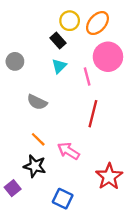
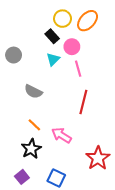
pink circle: (108, 57) -> (72, 47), moved, size x0.6
black star: (35, 166) -> (31, 149), turned 30
purple square: (13, 188) -> (22, 177), moved

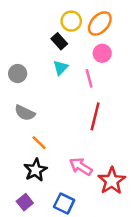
pink circle: (72, 47) -> (102, 53), moved
gray circle: (14, 55) -> (18, 74), moved
gray semicircle: (33, 91) -> (25, 113), moved
pink arrow: (61, 135) -> (81, 166), moved

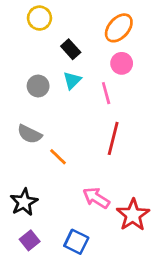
yellow circle: (71, 21) -> (39, 18), moved
gray circle: (18, 74) -> (38, 86), moved
orange line: (39, 143) -> (58, 157), moved
black star: (35, 170) -> (24, 202), moved

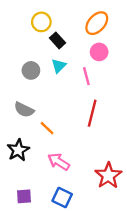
yellow circle: (39, 18) -> (41, 22), moved
pink arrow: (96, 198) -> (59, 162), moved
black star: (24, 202) -> (18, 150), moved
purple square: (30, 240) -> (24, 196), turned 35

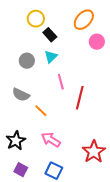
pink circle: (99, 52) -> (97, 42), moved
pink line: (86, 76) -> (61, 82), moved
black star: (18, 150) -> (16, 141), moved
purple square: (24, 196) -> (21, 170), turned 32

